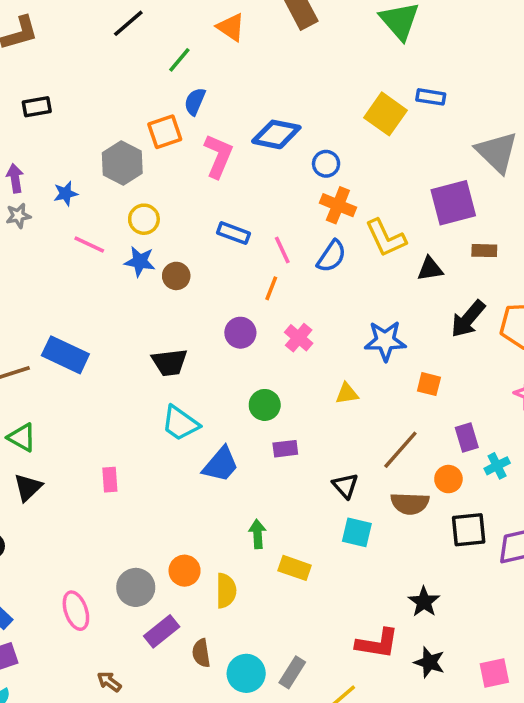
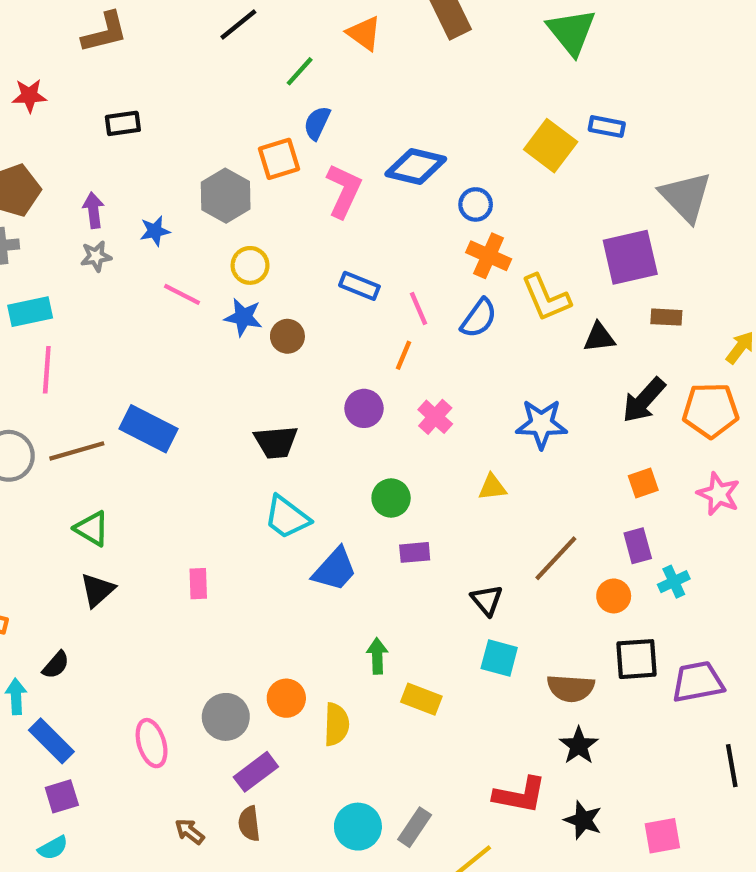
orange square: (429, 384) -> (643, 483), moved, turned -35
brown semicircle: (410, 503) -> (571, 688), moved
brown semicircle: (201, 653) -> (249, 824), moved

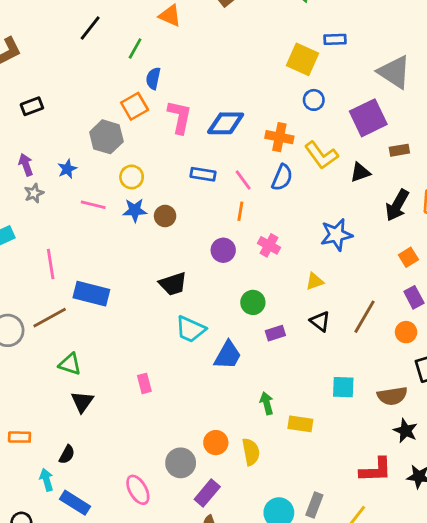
blue diamond: (416, 167) -> (226, 123), moved
blue circle: (476, 204) -> (314, 100), moved
pink line: (47, 370) -> (51, 264), moved
black triangle: (487, 600) -> (320, 321), moved

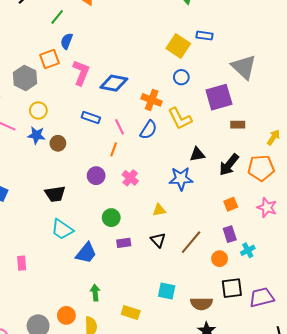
black triangle: (360, 172) -> (197, 154), moved
green arrow: (267, 403) -> (95, 293), moved

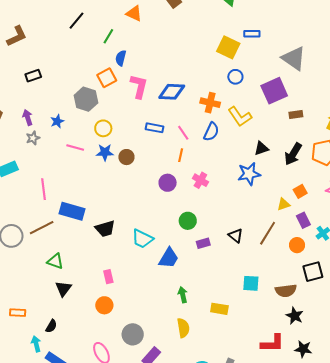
black trapezoid: (55, 194) -> (105, 229), moved
yellow triangle: (159, 210) -> (284, 204), moved
orange circle: (66, 315) -> (104, 305), moved

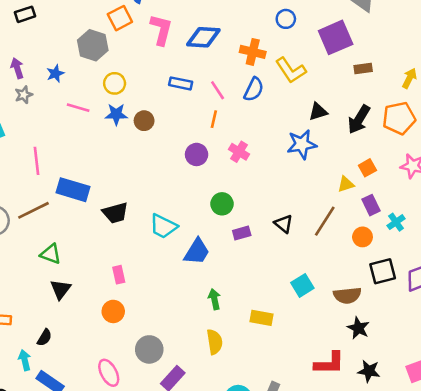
cyan square: (251, 283) -> (302, 285), turned -36

